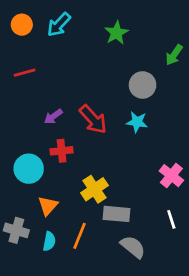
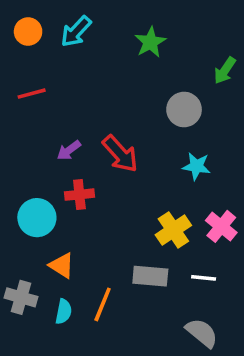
cyan star: (137, 122) -> (196, 166), moved
yellow cross: (94, 189) -> (173, 230), moved
orange triangle: (48, 206) -> (62, 265), turned -40
white line: (171, 219) -> (204, 278), moved, turned -66
gray semicircle: (133, 247) -> (202, 333), moved

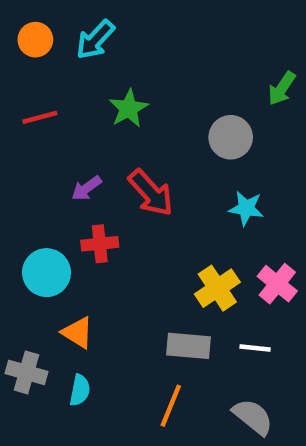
green star: (150, 42) -> (129, 108), moved
orange line: (103, 304) -> (171, 406), moved

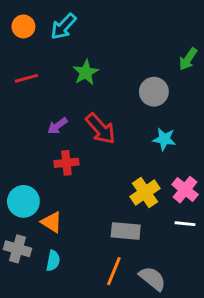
cyan circle: (47, 273) -> (23, 201), moved
white line: (255, 348) -> (185, 224), moved
gray semicircle: (253, 417) -> (152, 278), moved

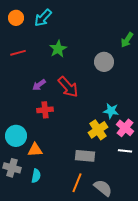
cyan star: (164, 139) -> (111, 111), moved
orange triangle: (52, 222) -> (35, 150), turned -35

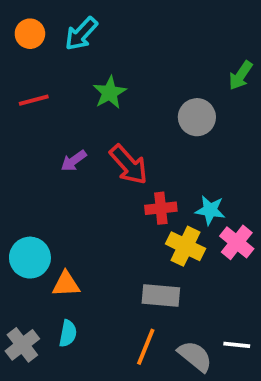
red cross: (45, 110) -> (161, 208), moved
yellow cross: (98, 130) -> (186, 246), turned -30
white line: (125, 151) -> (237, 345), moved
gray cross: (12, 168) -> (22, 345), moved, turned 36

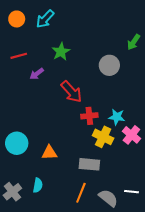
purple arrow: (74, 161) -> (37, 74), moved
orange triangle: (66, 284) -> (49, 153), moved

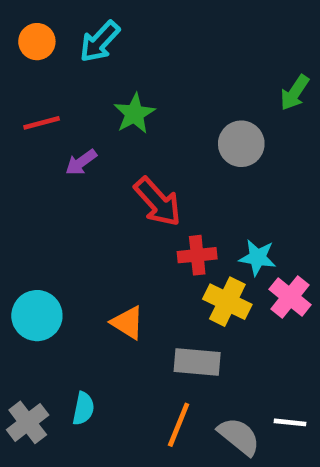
orange triangle: (49, 153) -> (127, 323), moved, turned 35

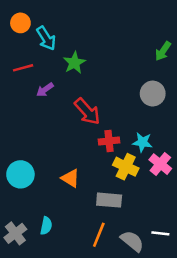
cyan arrow: (100, 42) -> (46, 38), moved, turned -75
gray circle: (241, 144) -> (153, 94), moved

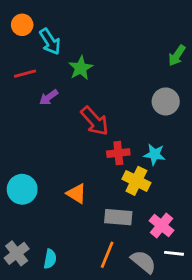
pink cross: (160, 164) -> (161, 225), moved
cyan semicircle: (46, 226) -> (50, 259), moved

